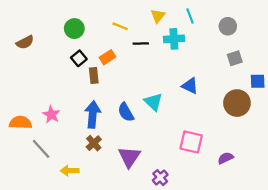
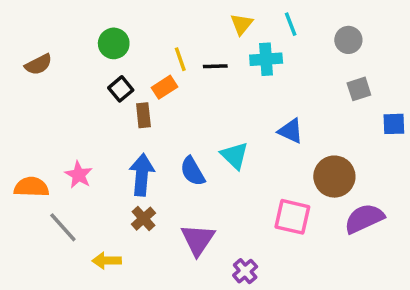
yellow line: (120, 26) -> (180, 59), moved, turned 49
brown circle: (237, 103) -> (334, 177), moved
purple semicircle: (226, 158) -> (364, 219), moved, size x1.6

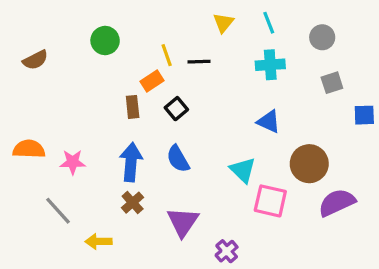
cyan cross: (266, 59) -> (270, 65), moved
black square: (121, 89) -> (176, 109), moved
cyan triangle: (235, 156) -> (243, 170), moved
pink star: (79, 175) -> (73, 162), turned -30
orange semicircle: (31, 187) -> (29, 149), moved

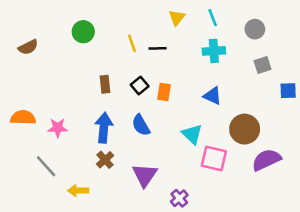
orange rectangle: (152, 81) -> (164, 92), moved, turned -48

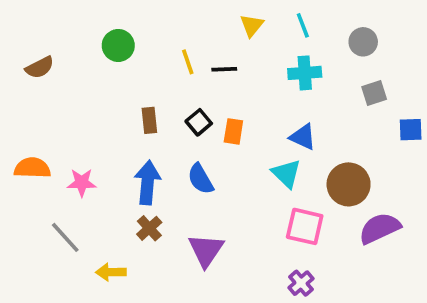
cyan triangle: (192, 134) -> (286, 173), moved
purple cross: (179, 198) -> (301, 283), moved

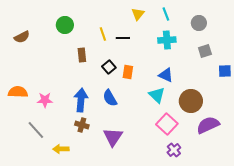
brown rectangle: (149, 120) -> (82, 55), moved
pink square: (305, 226) -> (167, 124), turned 30
brown cross: (149, 228) -> (82, 125), turned -32
purple cross: (301, 283) -> (174, 150), moved

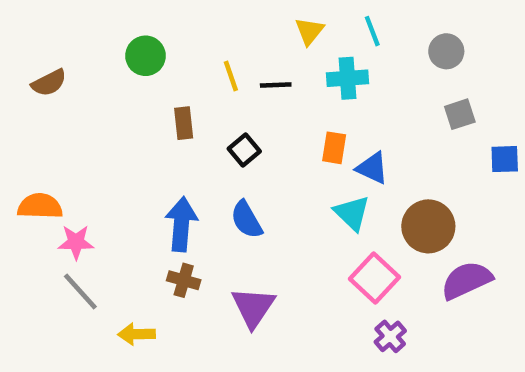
cyan cross: (167, 40) -> (348, 78), moved
orange rectangle: (128, 72) -> (334, 148), moved
pink star: (45, 100) -> (76, 242), moved

